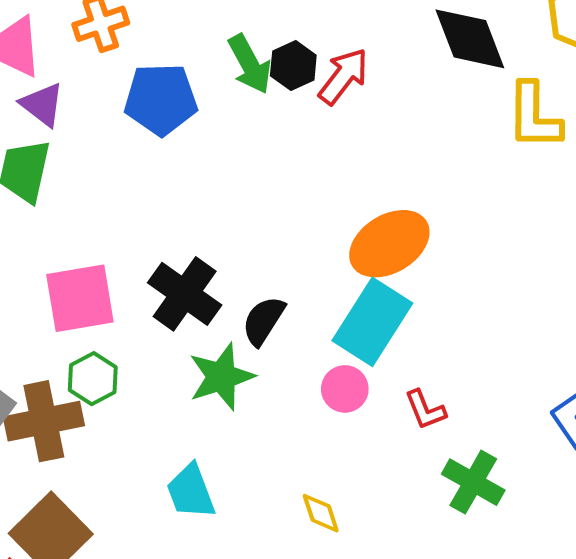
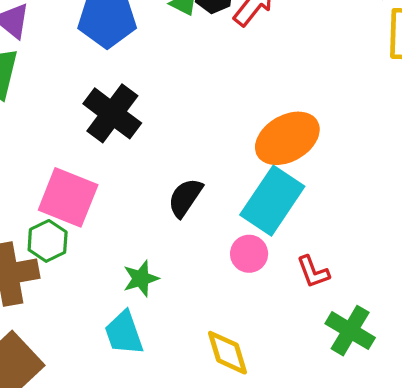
black cross: (185, 294) -> (112, 113), moved
pink square: (80, 298) -> (68, 197), moved, turned 30
green star: (221, 377) -> (141, 278), moved, size x0.7
yellow diamond: (321, 513) -> (228, 353), size x1.4

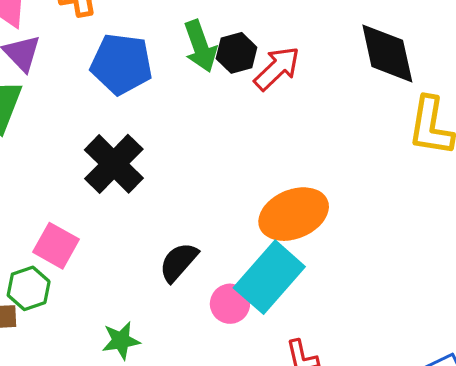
pink square: (68, 197) -> (56, 246), size x0.7
pink circle: (249, 254) -> (230, 304), moved

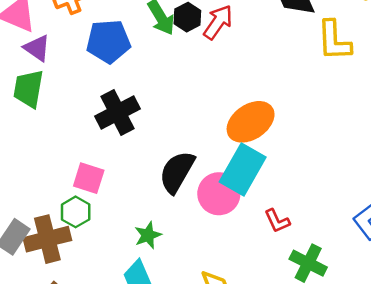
black cross: (114, 164) -> (117, 112), turned 30
black semicircle: (179, 262) -> (177, 172), size x1.4
pink circle: (230, 304) -> (219, 194), size x1.5

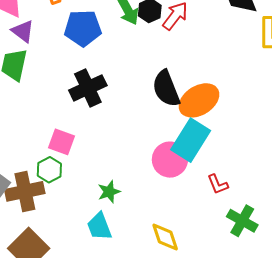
black semicircle: (177, 172) -> (166, 89), moved, turned -54

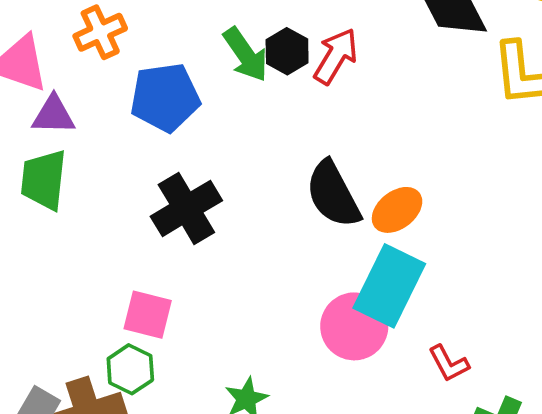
purple triangle: (23, 31) -> (53, 115), turned -30
orange ellipse: (199, 100) -> (397, 210), size x0.7

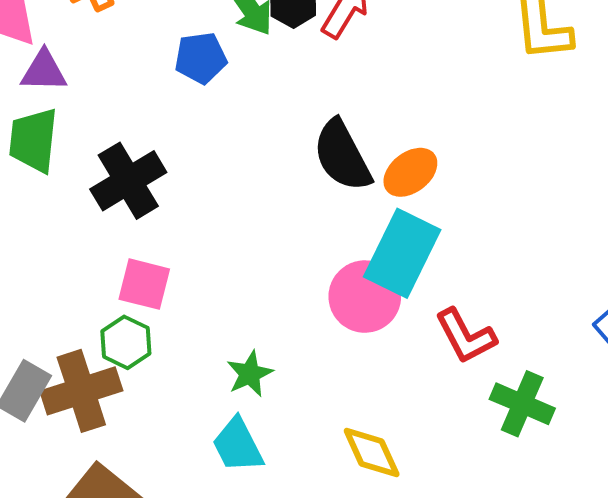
blue pentagon: (165, 97) -> (201, 58), moved, size x0.7
black cross: (186, 208) -> (128, 181), moved
red L-shape: (449, 363) -> (466, 336), size x1.4

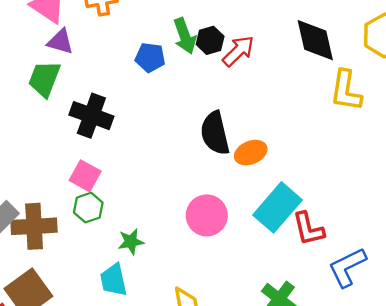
black cross: (128, 181) -> (91, 116), turned 36
cyan rectangle: (402, 253) -> (278, 207), moved
red L-shape: (466, 336) -> (308, 229), moved
green hexagon: (126, 342) -> (88, 208), moved

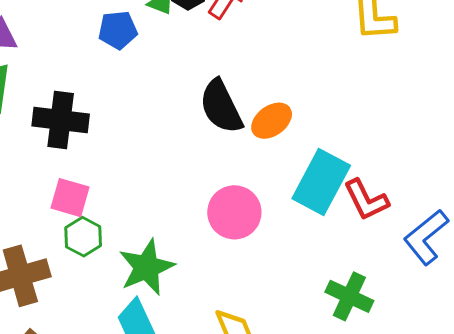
green star: (131, 242) -> (147, 267), size x1.6

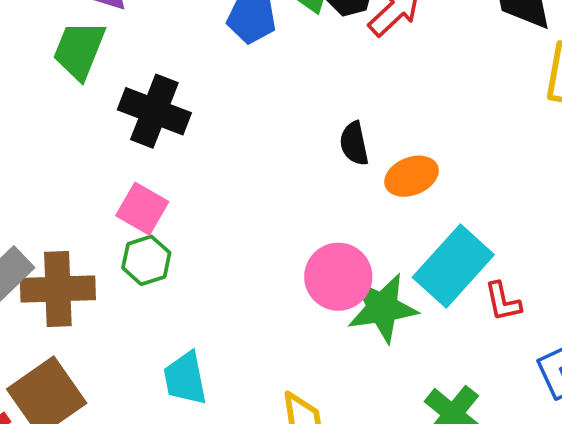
black semicircle: (221, 107) -> (354, 144), size x0.6
red L-shape: (366, 200) -> (503, 302), size x0.7
green star: (147, 267) -> (382, 308), moved

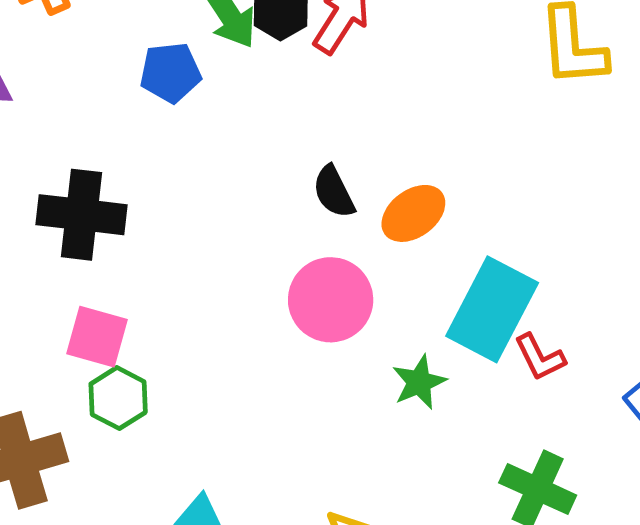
pink circle: (338, 277) -> (331, 300), moved
red L-shape: (503, 302) -> (540, 357), moved
green star: (382, 308) -> (419, 382), size x0.6

